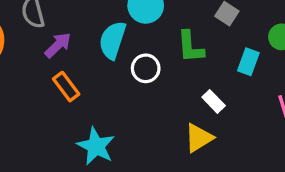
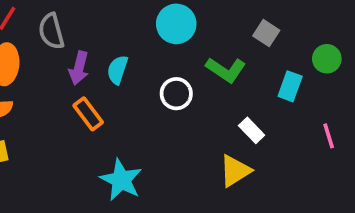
cyan semicircle: (113, 40) -> (117, 70), moved, size x0.7
purple arrow: (58, 45) -> (79, 68), turned 148
green L-shape: (190, 47) -> (226, 70), turned -52

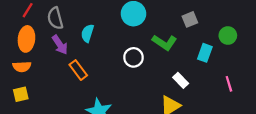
gray square: (266, 33) -> (190, 19), turned 35
purple arrow: (79, 68) -> (60, 45), moved, turned -48
cyan semicircle: (117, 70) -> (87, 33), moved

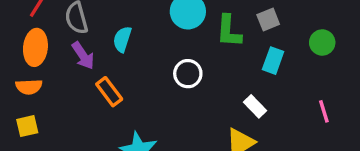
green L-shape: (165, 42) -> (229, 31), moved, turned 60
cyan rectangle: (205, 53) -> (273, 61), moved

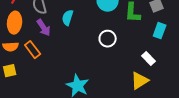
orange rectangle: (109, 92) -> (33, 50), moved

